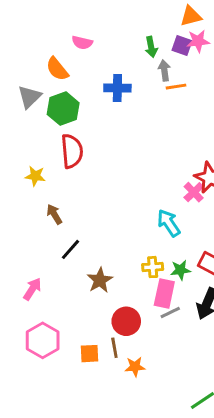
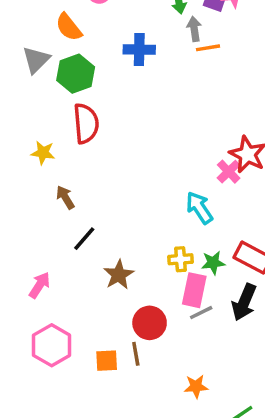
orange star: (135, 367) -> (196, 386), moved

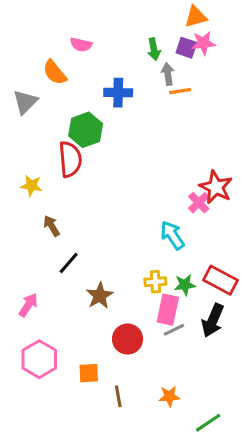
green hexagon: (76, 74) -> (86, 130), moved
brown line: (136, 354) -> (118, 396), moved

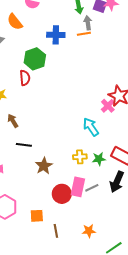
orange line: (180, 91) -> (84, 34), moved
red semicircle: (70, 159) -> (25, 78), size x0.7
black line: (69, 263) -> (24, 145), turned 56
pink rectangle: (168, 310) -> (78, 187), moved

